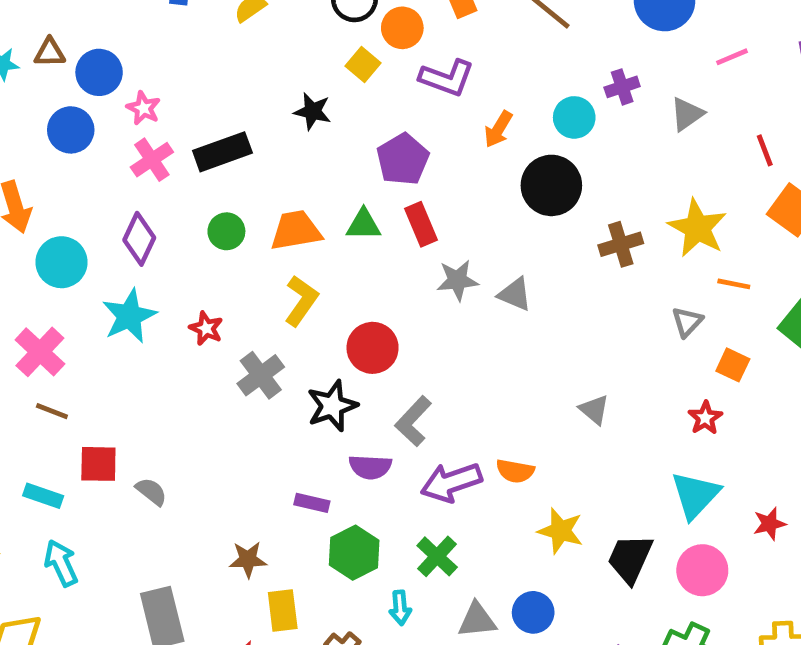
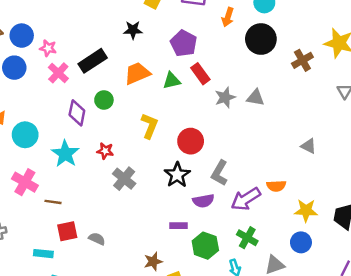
orange trapezoid: (296, 230) -> (137, 73), moved
purple diamond: (139, 239) -> (77, 113), moved
gray cross: (261, 375) -> (124, 179), moved
brown line: (52, 411) -> (53, 202), moved
blue circle: (533, 612) -> (301, 242), moved

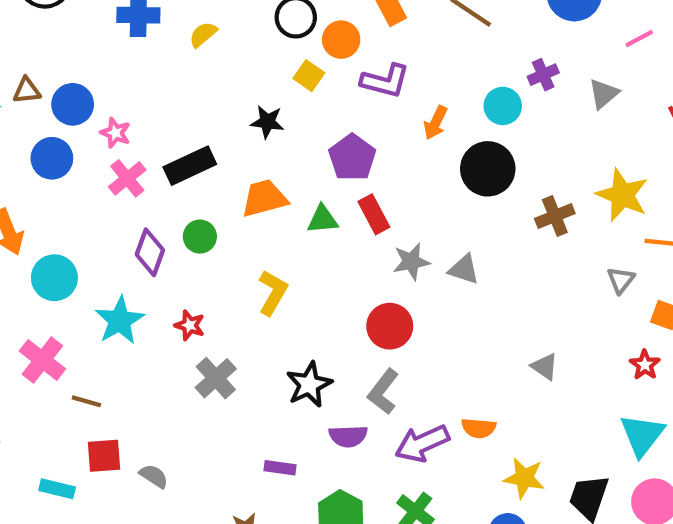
red circle: (191, 141) -> (390, 326), moved
purple rectangle: (178, 226) -> (280, 468), moved

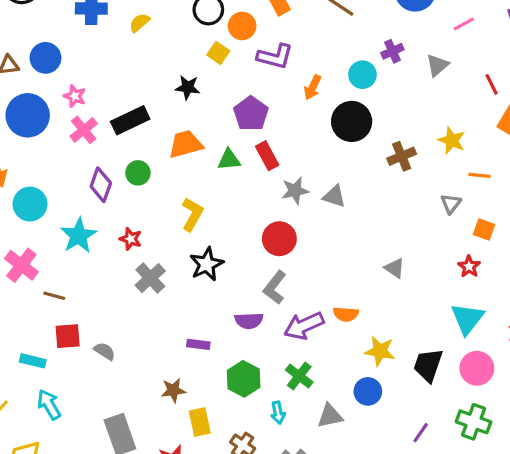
blue circle: (73, 104) -> (46, 58), moved
blue circle: (52, 158) -> (28, 115), size x1.4
yellow star: (622, 195) -> (452, 140), size x0.7
black star: (309, 385) -> (207, 264), moved

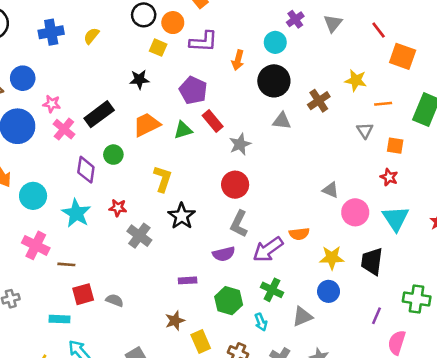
gray triangle: (334, 196) -> (282, 121), moved
pink circle: (477, 368) -> (355, 212), moved

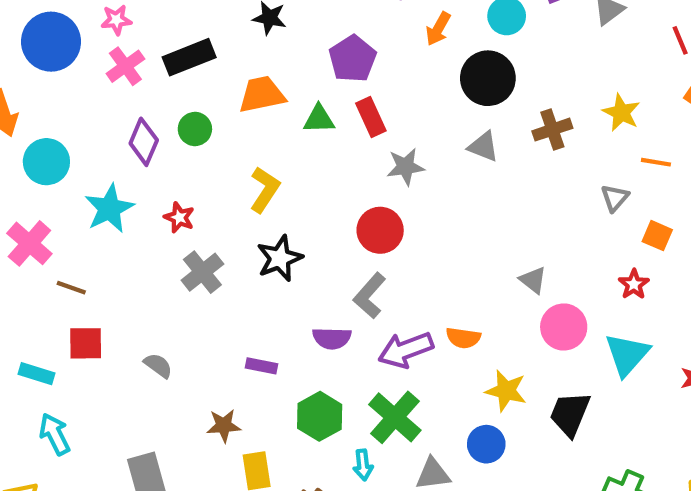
pink star: (52, 104) -> (116, 20), turned -30
green cross: (272, 290) -> (395, 417), size x1.4
gray semicircle: (115, 300) -> (158, 366), moved

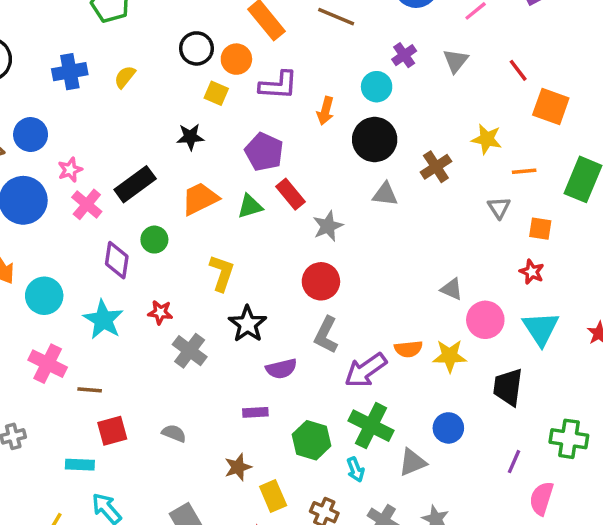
purple semicircle: (332, 338) -> (281, 369), moved
yellow star: (506, 391) -> (450, 356), moved

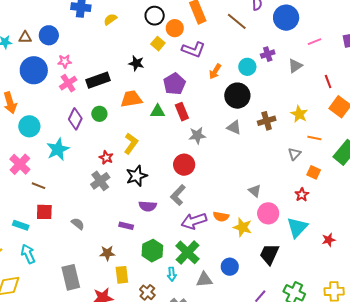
red star: (160, 312) -> (106, 158), moved

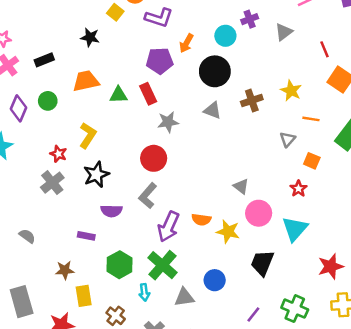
black rectangle: (98, 80) -> (44, 60), size x0.7
purple pentagon: (174, 84) -> (160, 61), moved, turned 30
purple arrow: (194, 221) -> (168, 227), turned -45
red star: (329, 240) -> (331, 266), moved, size x1.5

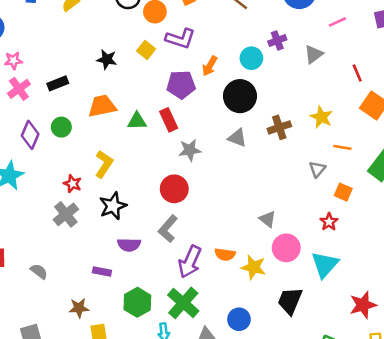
yellow square: (115, 12) -> (146, 50), moved

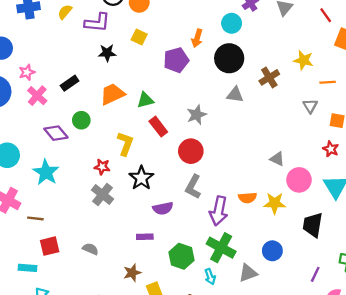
purple L-shape: (180, 39) -> (97, 23), moved
red rectangle: (169, 120) -> (158, 127), moved
purple diamond: (30, 135) -> (56, 133), turned -50

